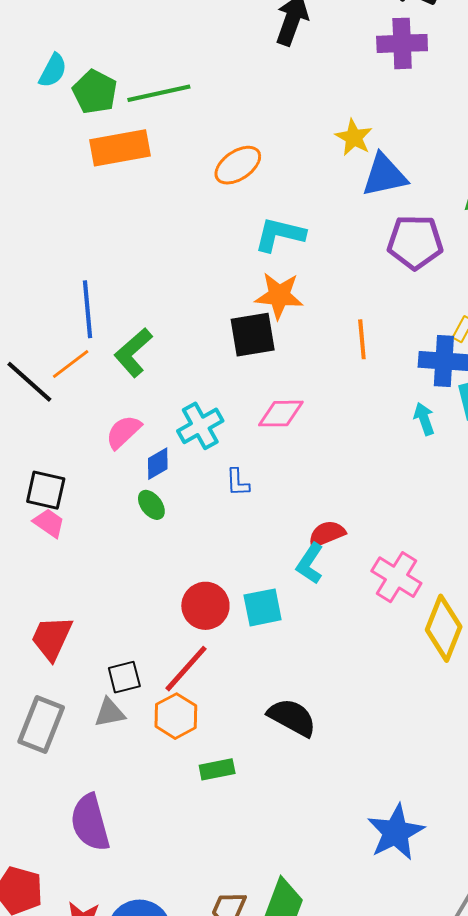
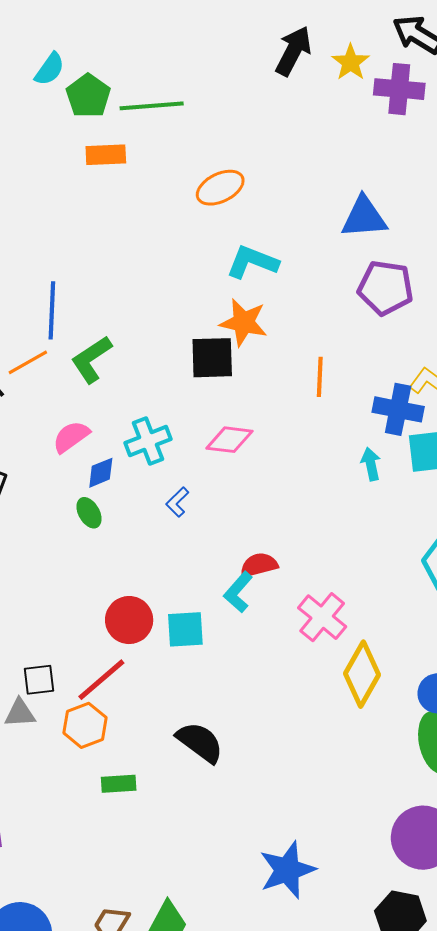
yellow star: (354, 137) -> (351, 62), moved
orange rectangle: (120, 148) -> (106, 155), size x0.7
blue L-shape: (238, 482) -> (177, 502), turned 40

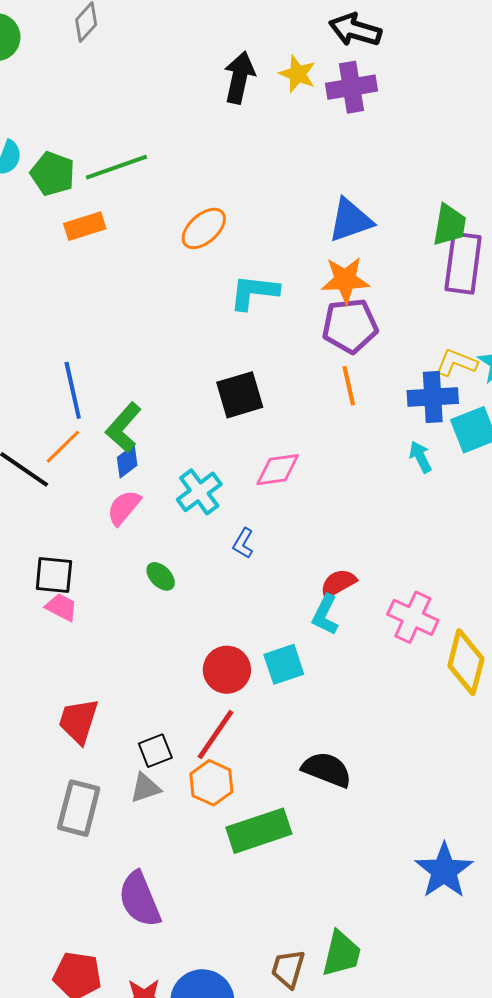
purple pentagon: (385, 288) -> (350, 326), moved
orange star: (244, 322) -> (345, 280), moved
blue diamond: (101, 473) -> (127, 461), moved
green rectangle: (119, 784) -> (259, 831), size x1.8

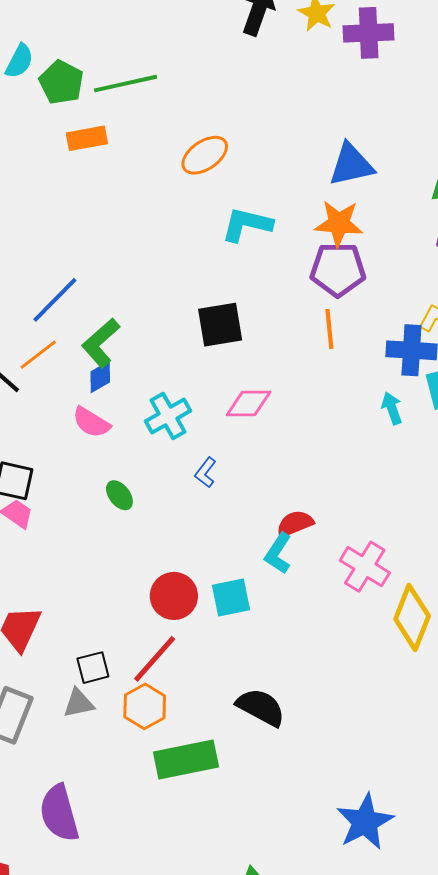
blue line: (73, 390) -> (55, 300), turned 50
pink semicircle: (124, 508) -> (91, 422), turned -105

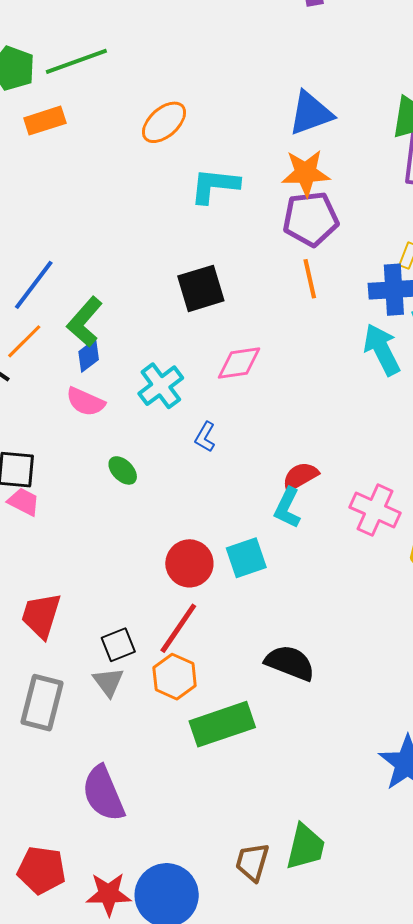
cyan arrow: (392, 408) -> (382, 350), size x1.6
gray triangle: (78, 703) -> (108, 682), turned -48

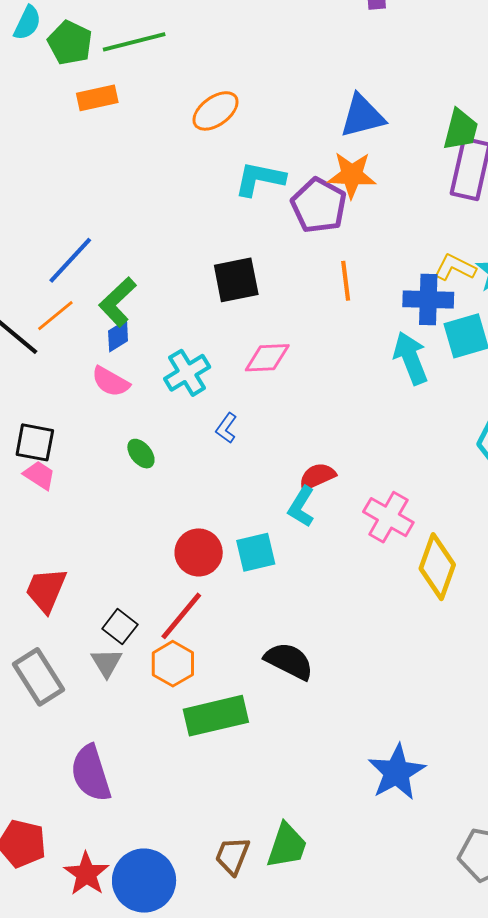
purple pentagon: (311, 219) -> (319, 205), moved, turned 30
black square: (118, 645) -> (120, 627), turned -36
gray rectangle: (42, 703) -> (38, 677), turned -52
red star: (109, 894) -> (86, 874), turned 30

